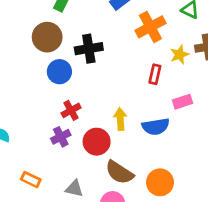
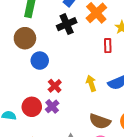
black cross: (89, 49) -> (67, 24), moved
red circle: (97, 142) -> (32, 107), moved

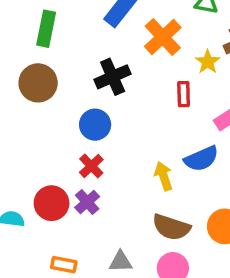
black cross: (67, 24) -> (113, 77), moved
blue circle: (40, 61) -> (95, 125), moved
yellow arrow: (91, 83) -> (164, 176), moved

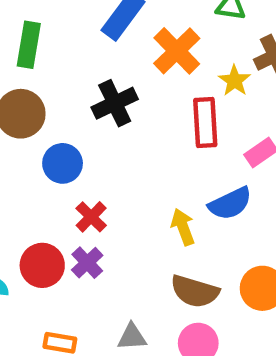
red rectangle: (184, 94) -> (205, 122), size x1.5
blue circle: (95, 125) -> (63, 163), moved

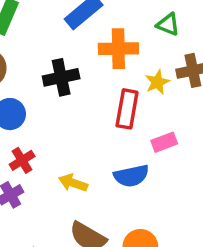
orange cross: (177, 51) -> (118, 49), turned 30
yellow arrow: (183, 227) -> (73, 183), moved, turned -64

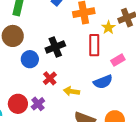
black cross: (61, 77) -> (55, 47), moved
red cross: (22, 160) -> (50, 78), moved

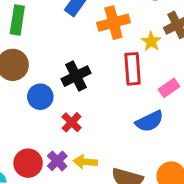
yellow arrow: (71, 91) -> (85, 162), moved

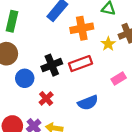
red rectangle: (133, 69) -> (80, 64), moved, turned 70
blue semicircle: (150, 121) -> (88, 103), moved

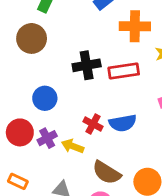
blue circle: (25, 78) -> (45, 98), moved
red cross: (46, 98) -> (93, 124), moved, turned -32

